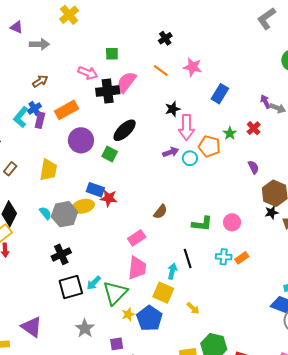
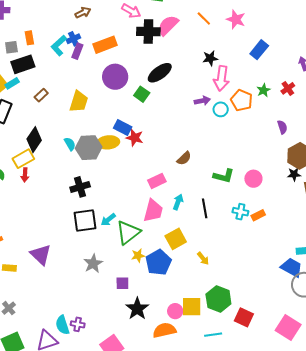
cyan arrow: (172, 271) -> (178, 202), moved
yellow square: (163, 293) -> (176, 239), turned 30

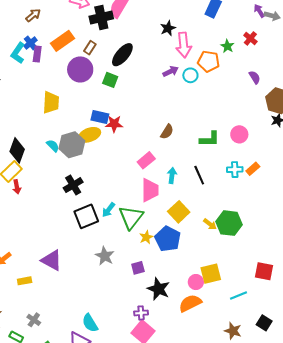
brown rectangle: (41, 95) -> (90, 48), moved
green hexagon: (218, 299) -> (229, 223), moved
purple cross: (78, 324) -> (141, 313), moved

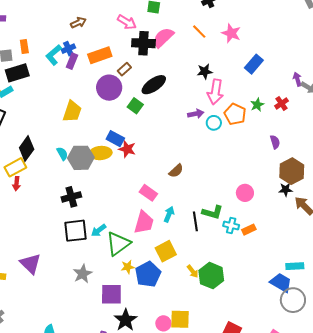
green L-shape: (210, 139) -> (213, 212), moved
pink rectangle: (146, 160) -> (148, 193), turned 60
purple square: (138, 268) -> (111, 294), size x1.6

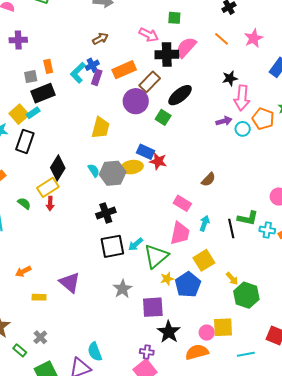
pink star: (231, 33) -> (254, 38), turned 30
brown rectangle: (124, 69) -> (150, 82), size x1.5
green hexagon: (211, 276) -> (246, 295), moved

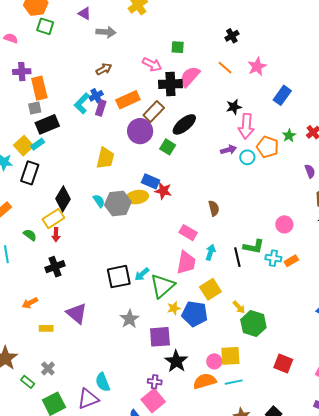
orange rectangle: (48, 66) -> (39, 88), moved, size x1.6
brown semicircle: (208, 179) -> (214, 208), turned -56
black cross: (106, 213) -> (55, 267), moved
blue pentagon: (188, 285) -> (195, 314), turned -30
cyan line: (246, 354) -> (234, 382), moved

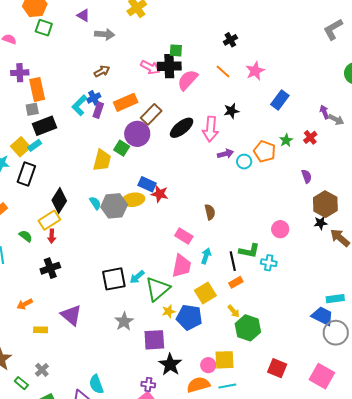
black cross: (170, 84) -> (169, 66), moved
pink arrow: (246, 126) -> (211, 129), moved
green square: (168, 147) -> (122, 148), moved
orange rectangle: (291, 261) -> (236, 282), moved

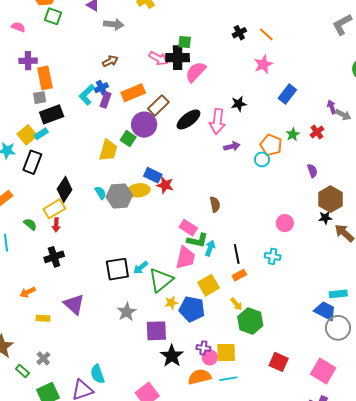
orange line: (223, 72) -> (266, 34), moved
cyan circle: (244, 162) -> (262, 159), moved
green L-shape: (249, 251) -> (198, 240), moved
purple cross: (148, 385) -> (203, 348), moved

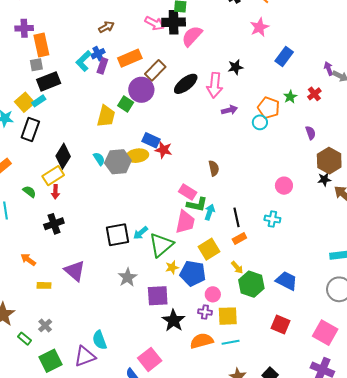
orange arrow: (28, 292) -> (28, 260), turned 63
blue trapezoid: (325, 311) -> (287, 281), moved
pink circle: (210, 357) -> (213, 294), moved

